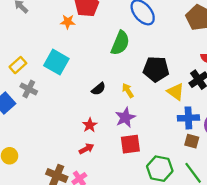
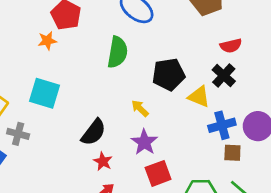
black semicircle: (99, 89) -> (94, 132), moved, size x1.5

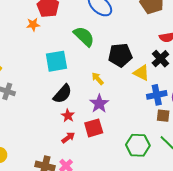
green semicircle: (118, 52) -> (84, 36), turned -60
cyan square: (44, 93) -> (56, 61), moved, turned -30
red square: (158, 173) -> (94, 128), moved

